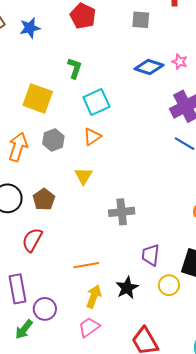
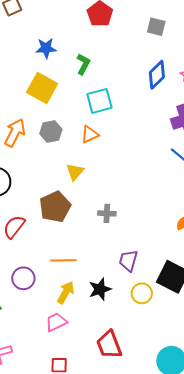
blue star: (30, 28) -> (46, 48), moved
blue diamond: (149, 67) -> (157, 75), turned -72
brown pentagon: (44, 199) -> (55, 207), moved, size x1.4
gray cross: (122, 212) -> (107, 213), size x0.7
purple circle: (45, 309) -> (23, 278), moved

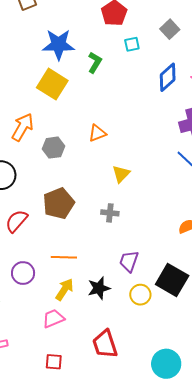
gray square: (156, 27) -> (170, 29), turned 30
blue star: (46, 48) -> (58, 44), size x1.5
cyan square: (99, 101) -> (132, 44), moved, size x0.6
gray hexagon: (51, 132) -> (54, 148), moved
yellow triangle: (75, 172) -> (121, 174), moved

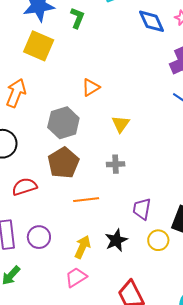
blue diamond: (168, 77) -> (152, 21), turned -64
gray hexagon: (54, 148) -> (63, 123), moved, size x1.4
red semicircle: (16, 221) -> (25, 187), turned 40
orange line: (64, 257) -> (86, 200), moved

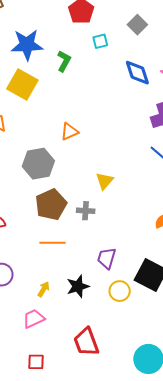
yellow triangle: (121, 124) -> (104, 181), moved
brown pentagon: (63, 163) -> (51, 205), moved
yellow arrow: (83, 247) -> (44, 289), size x0.7

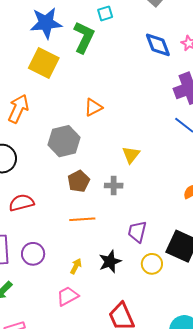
cyan square: (100, 41) -> (105, 13), moved
green L-shape: (64, 61) -> (84, 37), size x1.5
brown pentagon: (51, 205) -> (79, 181), size x0.7

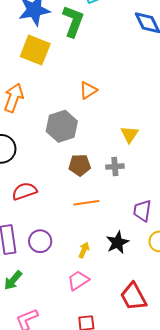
brown pentagon: (79, 181) -> (80, 165), turned 30

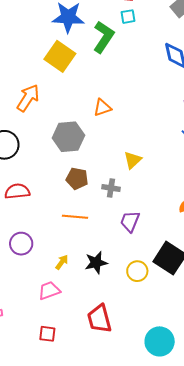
purple trapezoid: (142, 211) -> (130, 221), moved

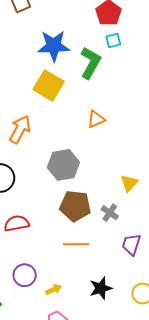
orange triangle: (102, 108) -> (96, 119), moved
brown pentagon: (77, 179) -> (75, 206), size x1.4
gray cross: (111, 188) -> (110, 213), turned 30
yellow arrow: (62, 262) -> (54, 290), moved, turned 35

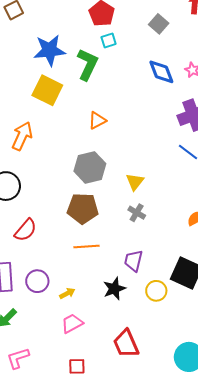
gray hexagon: (63, 165) -> (90, 167), moved
gray cross: (110, 213) -> (137, 213), moved
red semicircle: (17, 223) -> (26, 230), turned 145
purple trapezoid: (131, 244) -> (133, 261), moved

